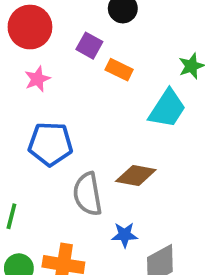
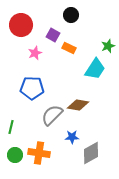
pink star: (37, 79) -> (35, 53), moved
gray semicircle: (88, 194) -> (52, 115), turned 55

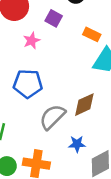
orange rectangle: (69, 48) -> (92, 34), moved
brown diamond: (78, 105) -> (84, 105), turned -35

